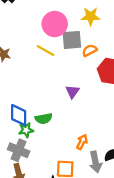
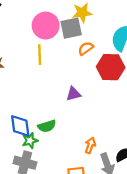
gray square: (72, 40) -> (71, 28), moved
yellow line: (46, 51) -> (40, 55), turned 66
purple triangle: (72, 92) -> (73, 94), turned 48

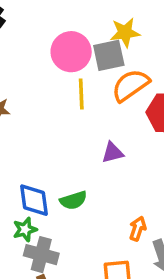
orange semicircle: (86, 48) -> (130, 85), size x1.6
yellow line: (40, 55) -> (81, 94), moved
green star: (30, 141) -> (25, 230), moved

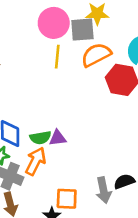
purple triangle: (113, 153) -> (58, 138), moved
orange arrow: (138, 229) -> (36, 161), moved, size x1.5

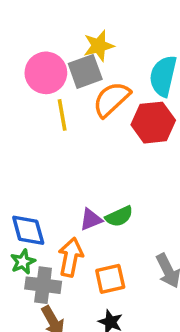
green semicircle: (40, 138) -> (119, 216), moved
orange square: (67, 199) -> (110, 279), moved

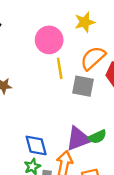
gray square: (85, 71) -> (83, 86), moved, turned 30
purple triangle: (91, 219) -> (78, 139), size x1.6

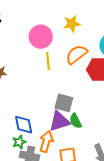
gray square: (83, 86) -> (64, 103), moved
green semicircle: (97, 137) -> (75, 121), turned 84

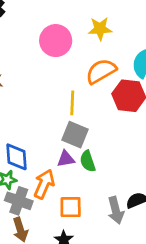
yellow line: (48, 61) -> (72, 103), moved
purple triangle: (59, 121) -> (66, 159), size x0.6

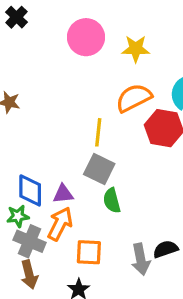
pink circle: (56, 41) -> (86, 37), moved
purple triangle: (66, 159) -> (63, 194), moved

